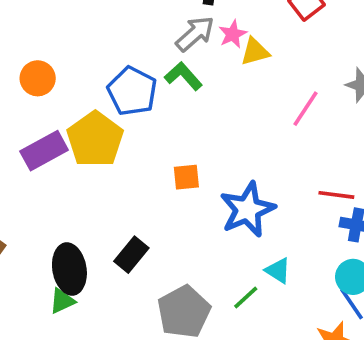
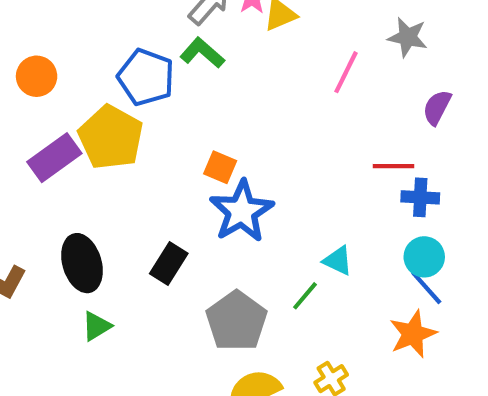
orange square: (186, 177) -> (220, 167), turned 36
blue star: (247, 209) -> (242, 211), moved
black ellipse: (69, 269) -> (82, 263), moved

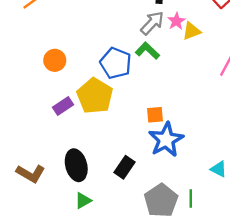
purple rectangle: (54, 158) -> (63, 106), size x0.7
orange square: (220, 167) -> (155, 115), turned -30
green line: (305, 296) -> (191, 199), moved, turned -42

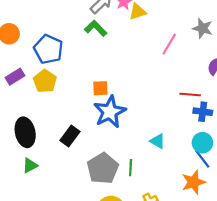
blue pentagon: (116, 63) -> (48, 49), moved
yellow pentagon: (95, 96) -> (45, 81), moved, size x0.7

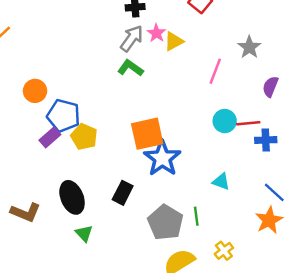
gray star: (203, 28) -> (249, 47), turned 30
blue pentagon: (48, 49) -> (64, 116), moved
orange square: (100, 88) -> (147, 134), size x1.8
cyan circle: (202, 143) -> (225, 121), moved
green triangle: (30, 165) -> (84, 233), turned -35

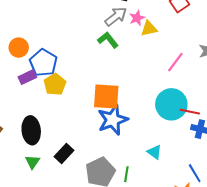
orange circle: (35, 91) -> (19, 48), moved
cyan circle: (225, 121) -> (171, 104), size x1.6
black rectangle: (123, 193) -> (64, 153), moved

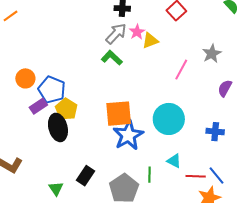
cyan circle: (171, 104) -> (169, 119), moved
red line: (190, 112) -> (196, 176), moved
black ellipse: (31, 130) -> (58, 127), moved
green line: (126, 174) -> (150, 175), moved

